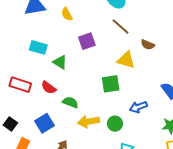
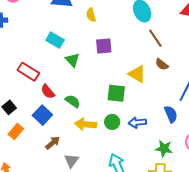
brown line: (120, 26) -> (155, 38), moved
red semicircle: (49, 88) -> (48, 92), moved
blue square: (45, 123) -> (42, 115), turned -30
green circle: (115, 124) -> (112, 122), moved

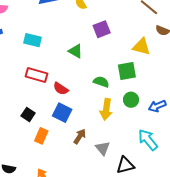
cyan rectangle: (55, 40) -> (32, 40), moved
green semicircle: (73, 101) -> (101, 82), moved
blue arrow: (137, 123) -> (157, 106), moved
yellow arrow: (86, 124) -> (106, 109), turned -70

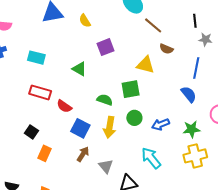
blue square: (62, 113) -> (80, 128), moved

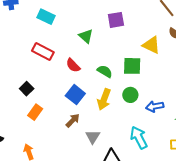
red semicircle: (64, 106) -> (73, 65), moved

